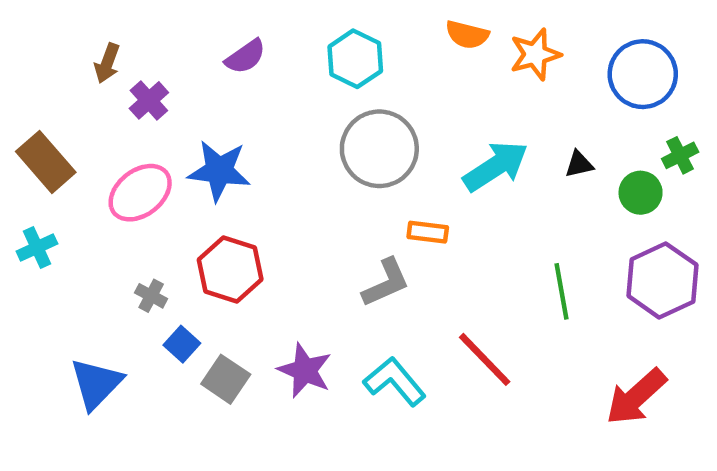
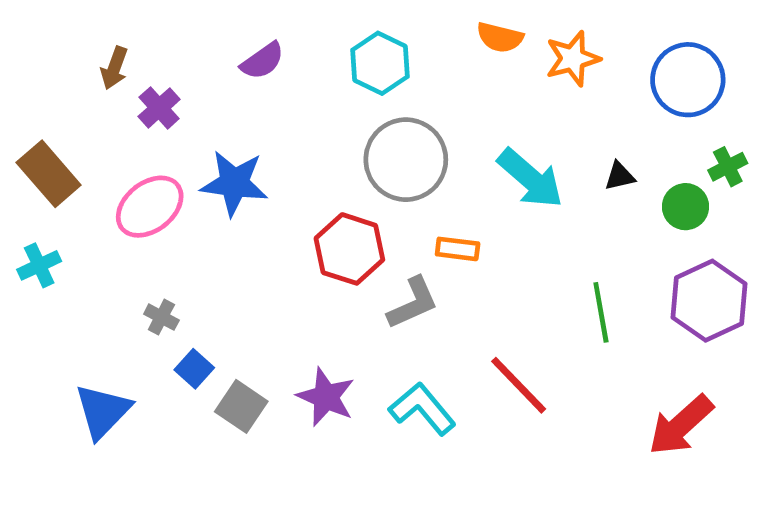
cyan arrow: (496, 166) -> (530, 178), turned 74
red hexagon: (230, 269) -> (349, 249), moved

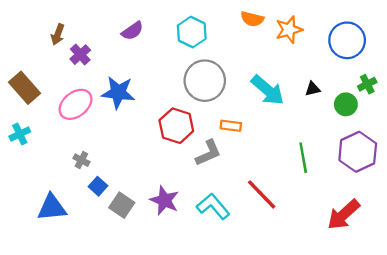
blue triangle: (103, 411) -> (52, 208), turned 40

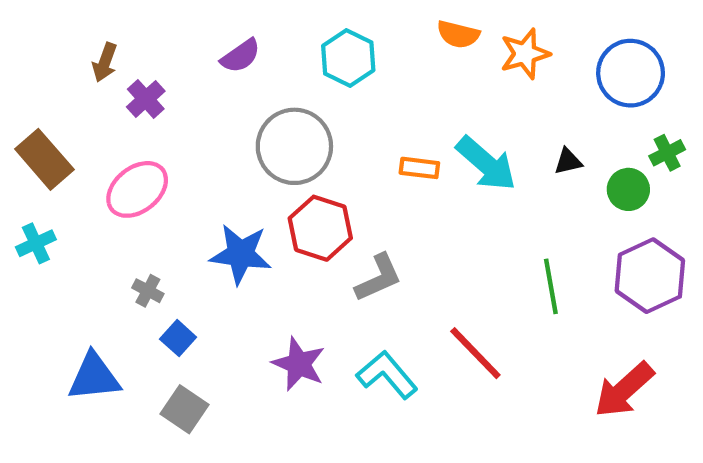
gray circle: (205, 81) -> (294, 146), moved
blue star: (118, 92) -> (241, 254), moved
orange rectangle: (231, 126) -> (419, 168), moved
gray square: (122, 205) -> (185, 409), moved

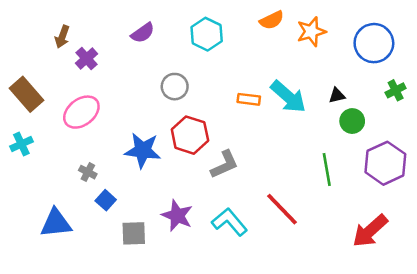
orange semicircle: (458, 34) -> (272, 20), turned -40
gray circle: (294, 146) -> (175, 87), size x0.6
green circle: (628, 189) -> (352, 121), moved
gray square: (185, 409) -> (134, 233), moved, turned -36

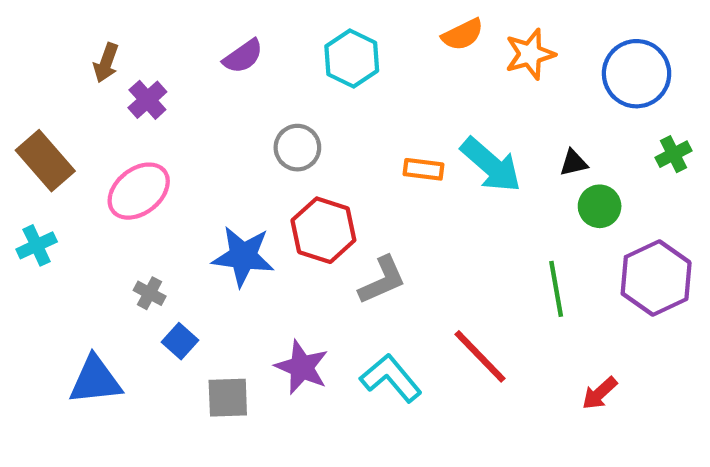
red arrow: (370, 231) -> (600, 393), moved, size x0.6

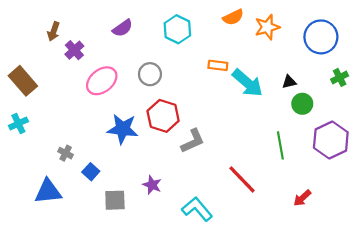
orange rectangle: (423, 169) -> (218, 65), moved
pink ellipse: (139, 191) -> (102, 81), moved
gray cross: (150, 293) -> (66, 153), moved
purple star: (302, 367) -> (152, 185), size x0.7
cyan L-shape: (391, 378) -> (197, 209), moved

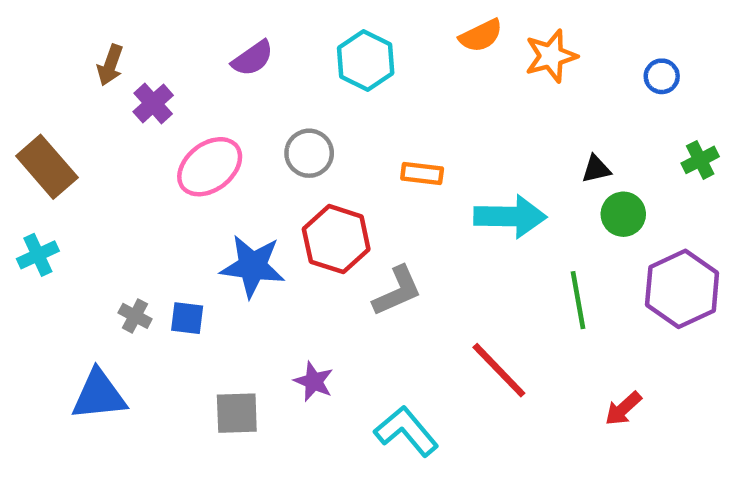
blue circle: (321, 37) -> (662, 76), size x0.5
orange rectangle: (218, 65) -> (422, 174), moved
cyan arrow: (247, 83) -> (510, 216), moved, turned -40
blue square: (91, 172) -> (187, 318), moved, turned -35

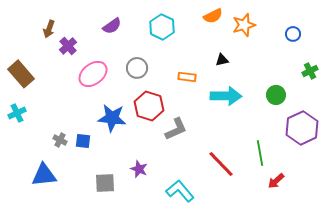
black triangle: (596, 169) -> (222, 60), moved
green line: (578, 300) -> (260, 153), moved

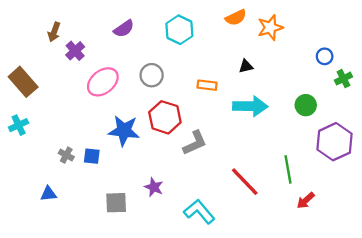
blue circle: (293, 34) -> (325, 56), moved
blue triangle: (44, 175) -> (49, 194), size x0.6

